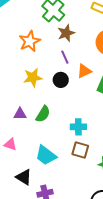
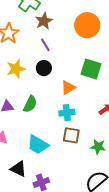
orange triangle: (84, 71) -> (68, 88), moved

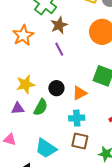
black circle: (44, 68) -> (56, 88), moved
yellow star: (16, 69) -> (25, 84), moved

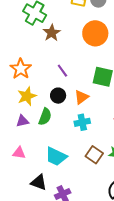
orange star: (23, 35) -> (21, 69), moved
purple line: (59, 49) -> (62, 71), moved
brown square: (80, 141) -> (94, 155), moved, turned 30

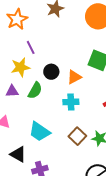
orange star: (21, 69) -> (17, 19), moved
purple line: (62, 71) -> (31, 47), moved

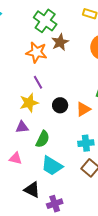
orange star: (17, 19) -> (37, 52), moved, turned -30
green semicircle: (35, 90) -> (43, 139), moved
cyan cross: (71, 102) -> (86, 143), moved

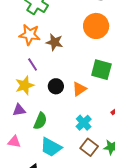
brown star: (60, 42) -> (54, 42), moved, turned -30
cyan cross: (86, 143) -> (84, 123), turned -35

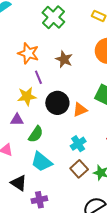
orange star: (30, 35) -> (28, 53), moved
black circle: (56, 86) -> (57, 103), size x1.5

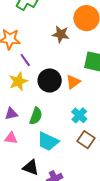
brown star: (64, 59) -> (61, 34), moved
purple triangle: (17, 120) -> (11, 114), moved

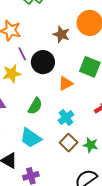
black circle: (50, 81) -> (43, 62), moved
green semicircle: (36, 116) -> (35, 106), moved

